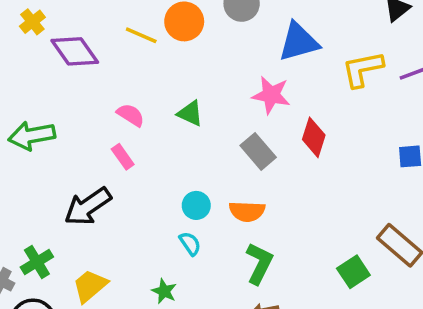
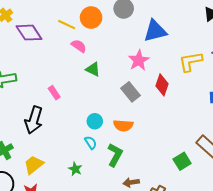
yellow L-shape: (363, 69) -> (191, 62), moved
pink star: (271, 95) -> (139, 60), turned 30
pink semicircle: (131, 115) -> (79, 46), moved
black arrow: (88, 206) -> (34, 120), turned -40
green L-shape: (259, 263) -> (115, 155), moved

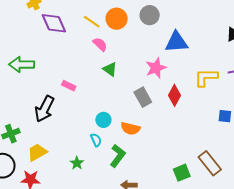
pink rectangle: (54, 93) -> (69, 86), turned -40

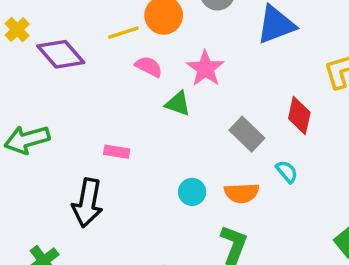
yellow line: (92, 22) -> (123, 33), turned -36
pink star: (156, 68) -> (205, 69), moved
cyan semicircle: (96, 140) -> (287, 172), moved

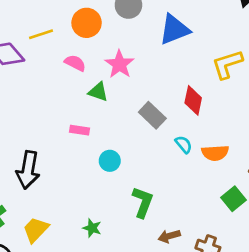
yellow line: (123, 33) -> (41, 34), moved
pink rectangle: (117, 152) -> (80, 130), moved
orange semicircle: (242, 193) -> (215, 153), moved

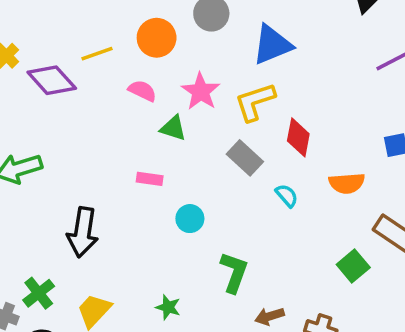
yellow L-shape: (227, 64) -> (255, 102), moved
orange semicircle: (215, 153) -> (347, 183), moved

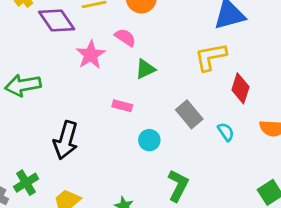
pink star: (201, 91) -> (91, 55), moved
green triangle: (173, 128) -> (145, 69), turned -50
gray rectangle: (245, 158) -> (189, 114), moved

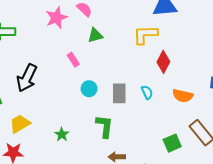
pink rectangle: (122, 106) -> (73, 60), turned 32
gray rectangle: (189, 114) -> (119, 93), moved, turned 30
green L-shape: (178, 186) -> (105, 126), turned -30

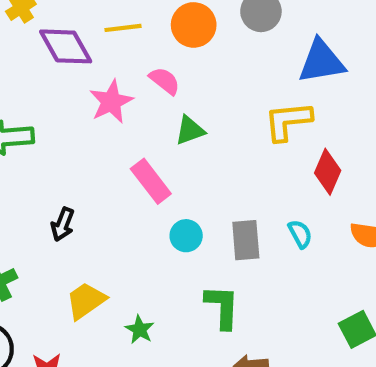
pink rectangle: (73, 60) -> (151, 181), size x1.5
black arrow: (27, 78) -> (63, 224), size x0.6
yellow trapezoid: (20, 124) -> (86, 301), moved

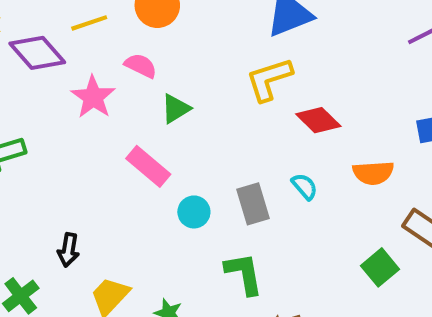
red diamond: (328, 172) -> (318, 120), turned -57
black arrow: (63, 224) -> (68, 250), moved

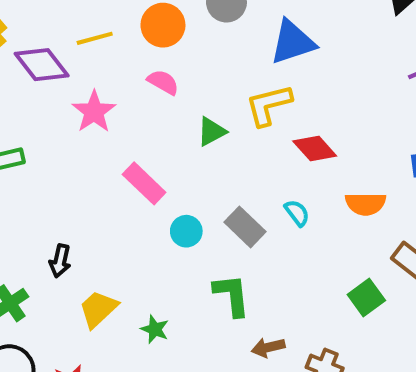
pink semicircle: (141, 66) -> (163, 82), moved
green triangle: (176, 109) -> (212, 132), moved
gray rectangle: (253, 204) -> (245, 227), turned -33

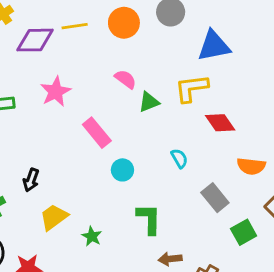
purple diamond: (42, 65) -> (35, 40), turned -60
pink semicircle: (163, 82) -> (125, 79), moved
pink star: (94, 112) -> (56, 92), moved
cyan semicircle: (297, 213) -> (179, 158), moved
gray rectangle: (245, 227) -> (215, 198), moved

